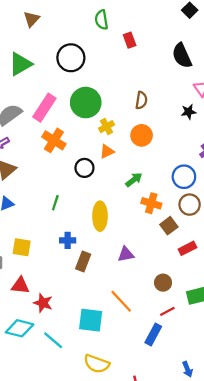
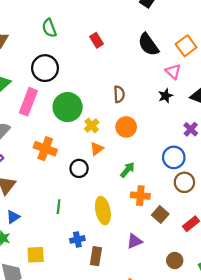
green semicircle: (102, 20) -> (49, 28), moved
pink rectangle: (44, 108) -> (28, 102), moved
orange cross: (151, 203) -> (140, 196), moved
brown square: (169, 226) -> (160, 214), moved

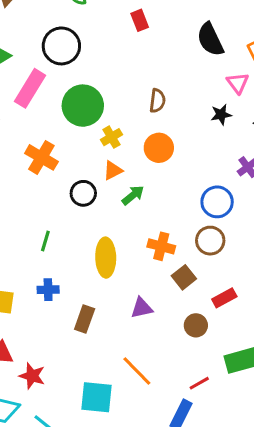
green arrow: (128, 170) -> (133, 195), moved
brown circle: (184, 182) -> (210, 241), moved
blue cross: (77, 239) -> (48, 290), moved
brown circle: (175, 260) -> (196, 325), moved

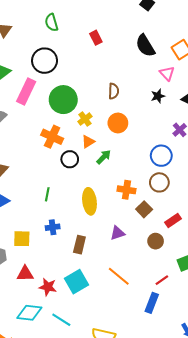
orange cross: (41, 157) -> (52, 137), moved
cyan square: (97, 397) -> (77, 282), moved, turned -30

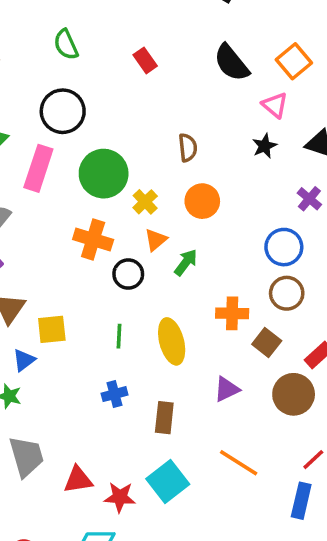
green line: (47, 194) -> (119, 336), moved
yellow square: (22, 239) -> (52, 329), moved
brown circle: (156, 241) -> (294, 394), size x1.5

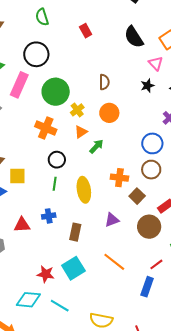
black circle: (128, 274) -> (57, 160), moved
red triangle: (78, 480) -> (22, 225), moved

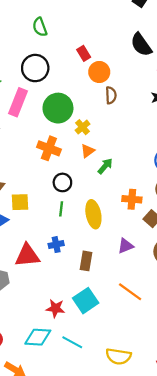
red rectangle: (86, 31) -> (84, 53), moved
orange circle: (109, 113) -> (99, 72), moved
red triangle: (22, 225) -> (27, 255), size x1.4

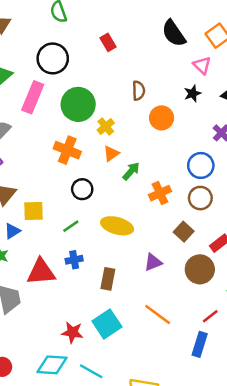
orange circle: (99, 72) -> (162, 118), moved
orange cross: (132, 199) -> (160, 193), moved, turned -30
green line: (61, 209) -> (71, 226), moved, turned 48
yellow ellipse: (93, 214) -> (117, 226), turned -64

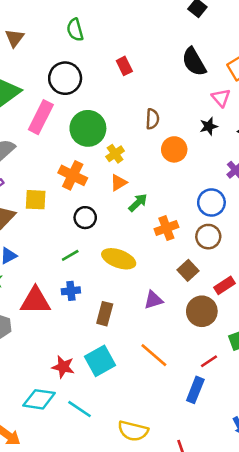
yellow square: (34, 211) -> (36, 200), moved

